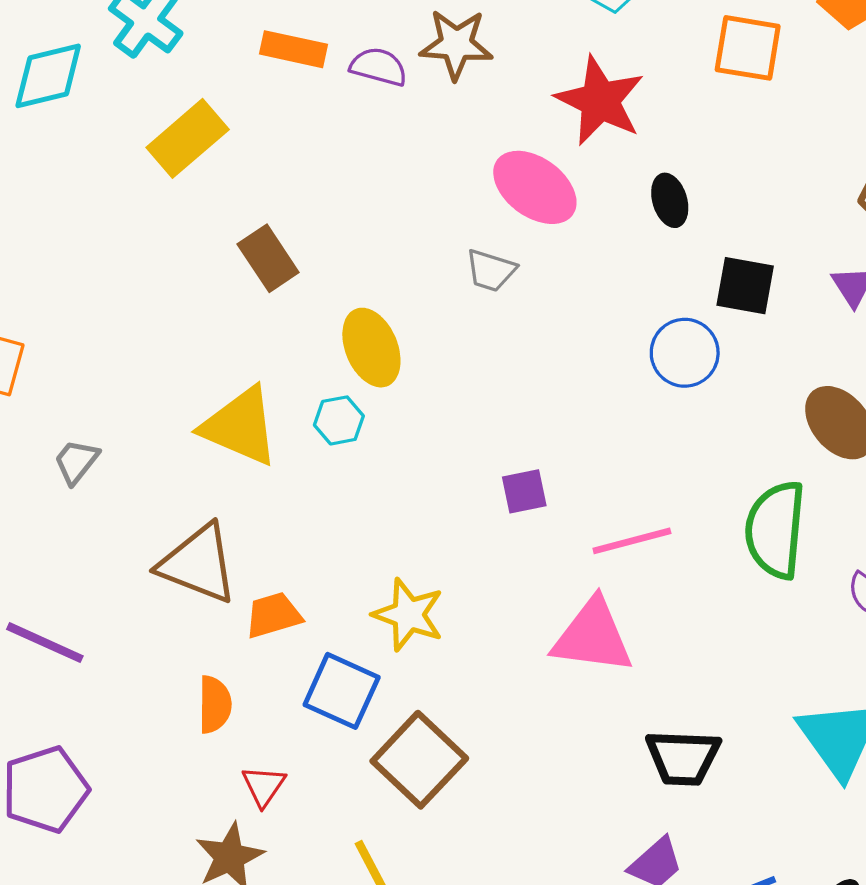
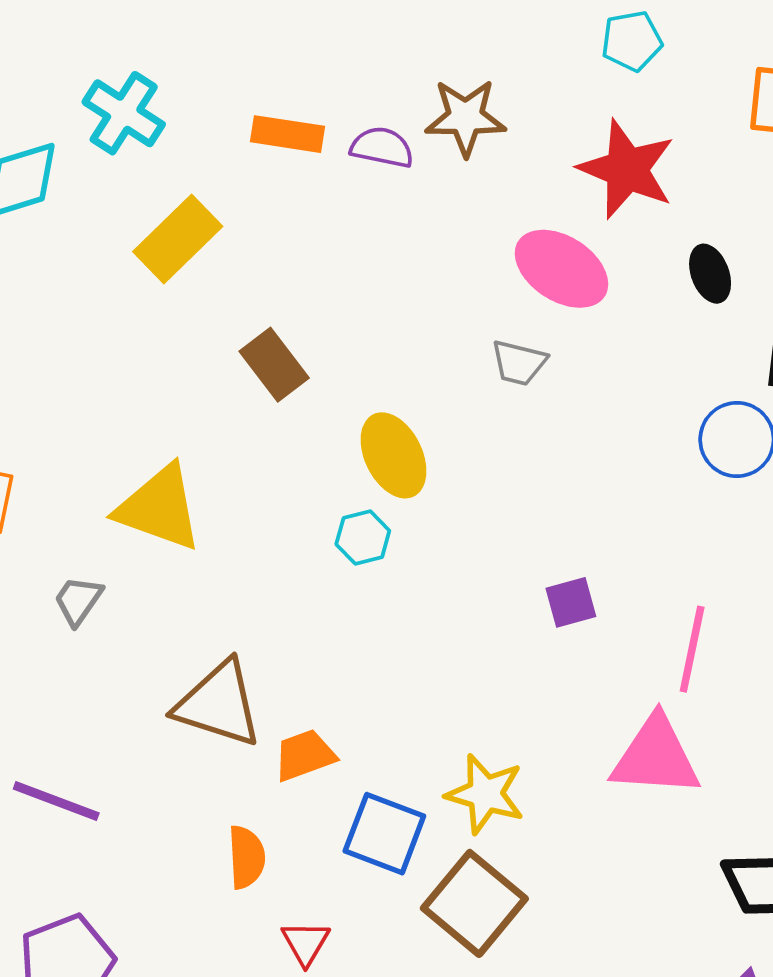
yellow triangle: (240, 426) -> (159, 508), moved
pink line: (632, 541) -> (692, 649), turned -60
yellow star: (408, 615) -> (485, 794), moved

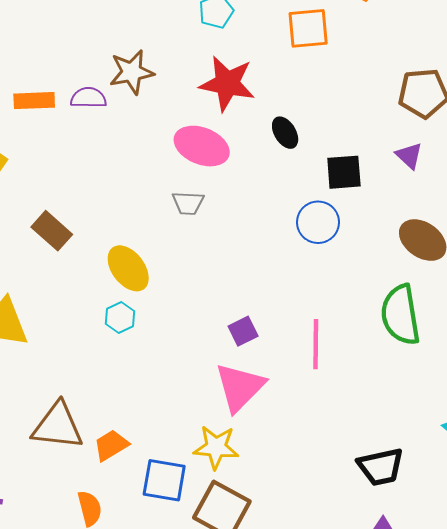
pink triangle: (656, 756) -> (240, 387), moved, turned -38

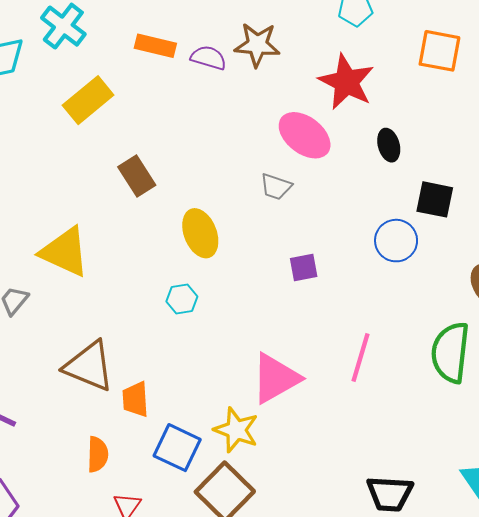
cyan hexagon: (120, 317) -> (182, 299), moved
purple square: (243, 331) -> (304, 268), moved
orange trapezoid: (111, 445) -> (135, 399), turned -78

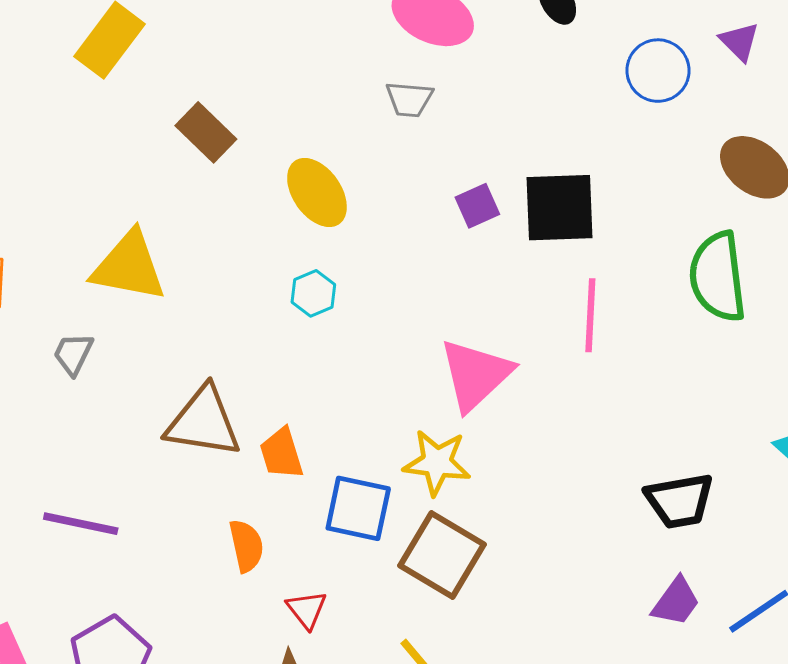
black square: (435, 199) -> (559, 208), moved, size x1.4
blue circle: (396, 241) -> (658, 71), moved

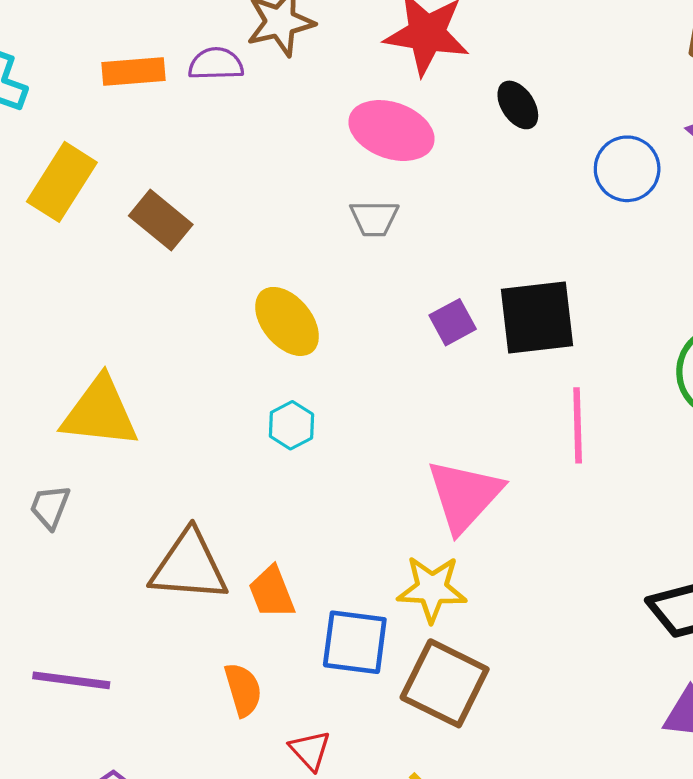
brown rectangle: (206, 132) -> (161, 220), moved

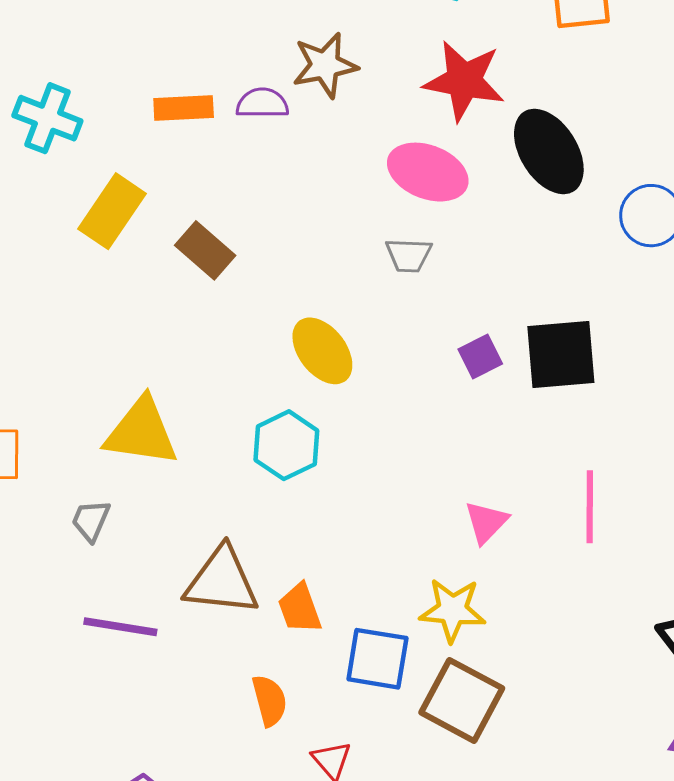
black ellipse: (518, 105) -> (549, 151), size x1.8
cyan hexagon: (291, 425) -> (286, 445), moved, size x1.5
pink line: (578, 425) -> (590, 507), moved
pink triangle: (464, 496) -> (486, 522), size x0.6
purple line: (71, 680) -> (120, 627), moved

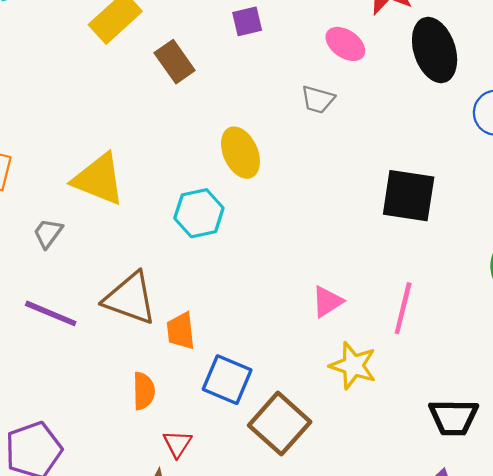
pink ellipse: (428, 172) -> (345, 44), size x0.7
purple square: (480, 356) -> (247, 21), moved
yellow star: (452, 610) -> (353, 366), moved

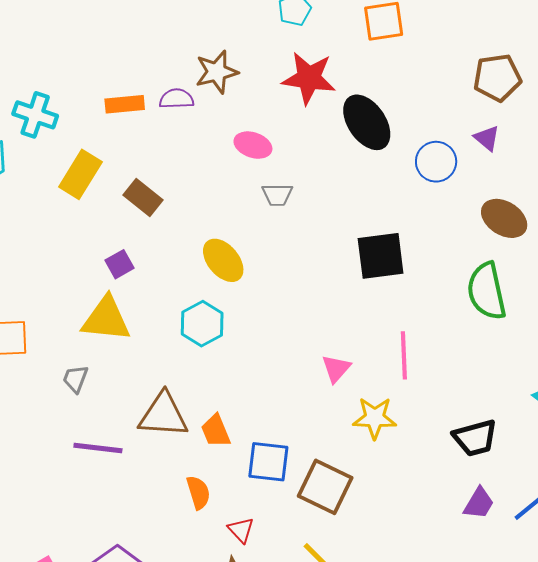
purple square: (247, 21) -> (119, 264), moved
pink ellipse: (345, 44) -> (253, 145), moved

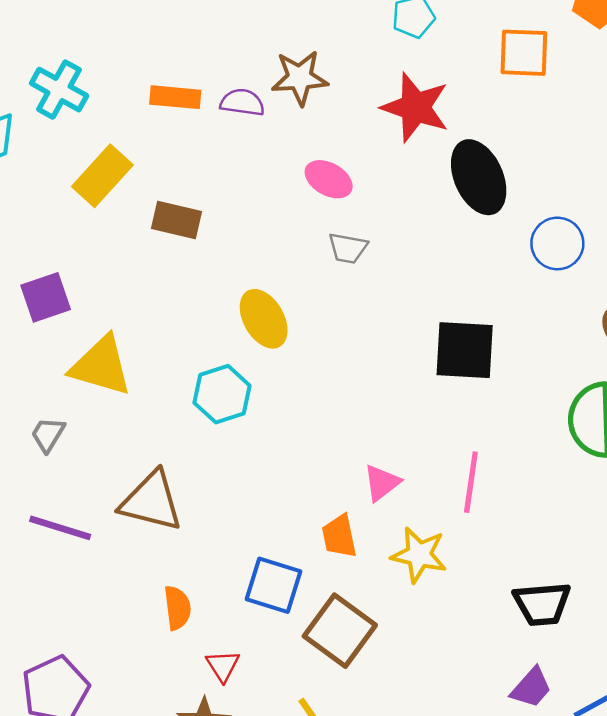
brown rectangle: (143, 197) -> (177, 220), turned -36
purple square: (119, 264) -> (46, 297), moved, size x1.4
orange trapezoid: (216, 431) -> (339, 536), moved

